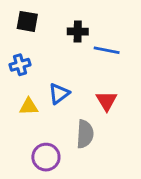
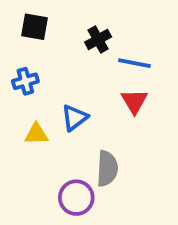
black cross: (78, 32) -> (98, 39), turned -30
red triangle: (107, 101) -> (134, 101), moved
purple circle: (46, 157) -> (76, 198), moved

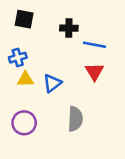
black cross: (98, 39) -> (69, 28), turned 30
yellow triangle: (36, 134) -> (25, 79), moved
purple circle: (76, 198) -> (24, 123), moved

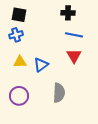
black cross: (69, 28) -> (68, 13), moved
blue cross: (18, 58) -> (16, 35), moved

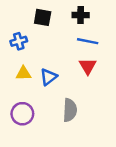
black square: (19, 15) -> (43, 17), moved

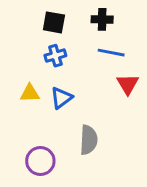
blue cross: (19, 41) -> (55, 56), moved
red triangle: (88, 66) -> (128, 84), moved
purple circle: (22, 114) -> (40, 161), moved

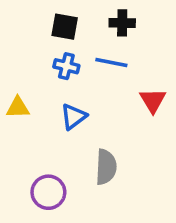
blue line: (111, 53) -> (111, 63), moved
blue cross: (55, 56) -> (66, 66), turned 30
yellow triangle: (30, 93) -> (18, 108), moved

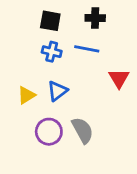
yellow triangle: (18, 108) -> (26, 95), moved, turned -30
gray semicircle: (106, 167) -> (83, 130), turned -32
purple circle: (48, 192) -> (49, 132), moved

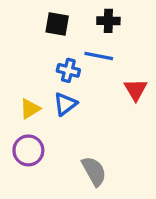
blue cross: (52, 52) -> (68, 70), moved
gray semicircle: (83, 130) -> (94, 171), moved
purple circle: (49, 132) -> (28, 150), moved

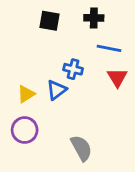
blue line: (99, 56) -> (109, 48), moved
blue cross: (68, 70) -> (73, 69), moved

